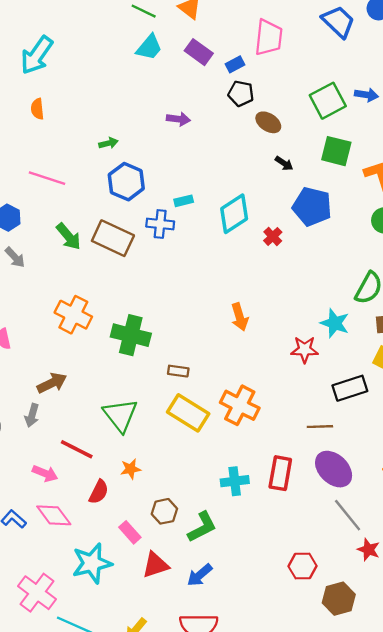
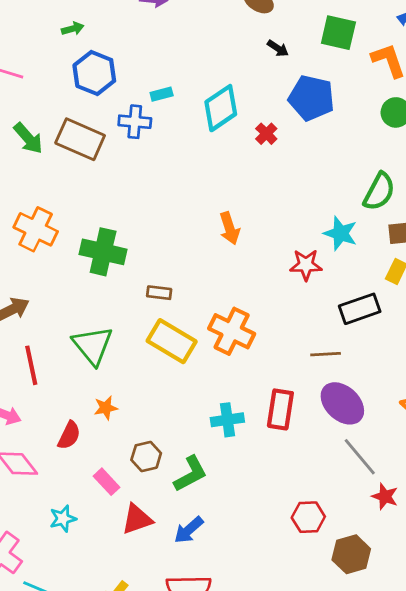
red line: (77, 449) -> (31, 365), moved, turned 52
cyan star: (92, 563) -> (63, 519), size x0.6

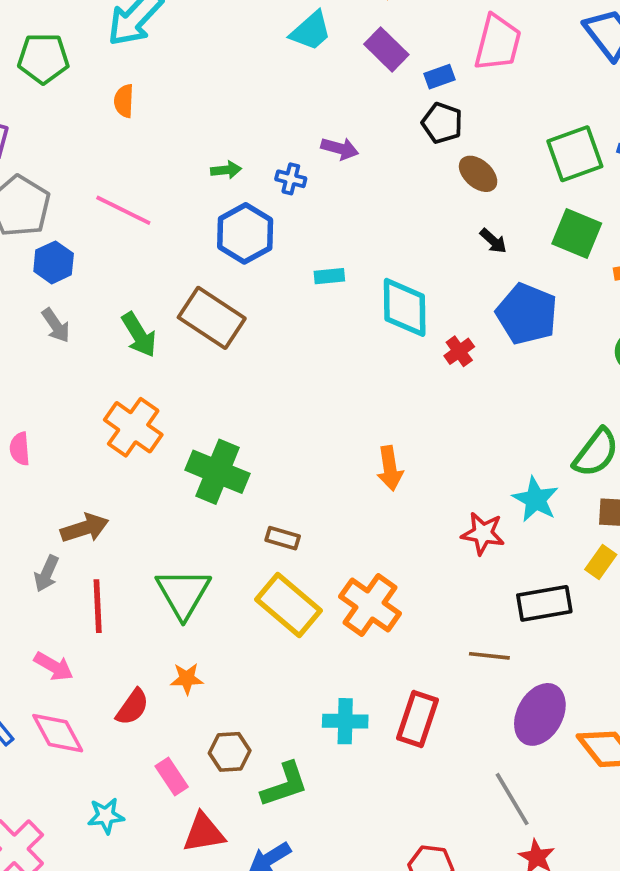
cyan diamond: (221, 108) -> (405, 307), turned -66
blue cross: (135, 122) -> (291, 179), moved, size x0.7
green arrow: (28, 138) -> (139, 335), moved
purple ellipse: (342, 403) -> (540, 714), moved, turned 66

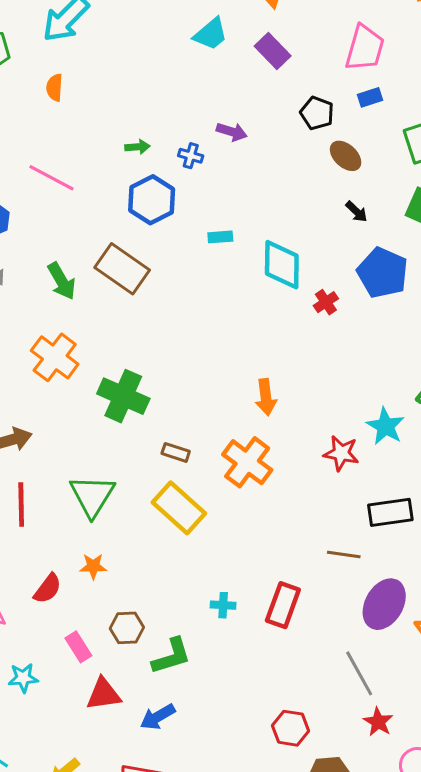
blue rectangle: (439, 77) -> (370, 97), moved
orange cross: (370, 605) -> (247, 462), moved
cyan cross: (345, 721) -> (223, 605), size x0.7

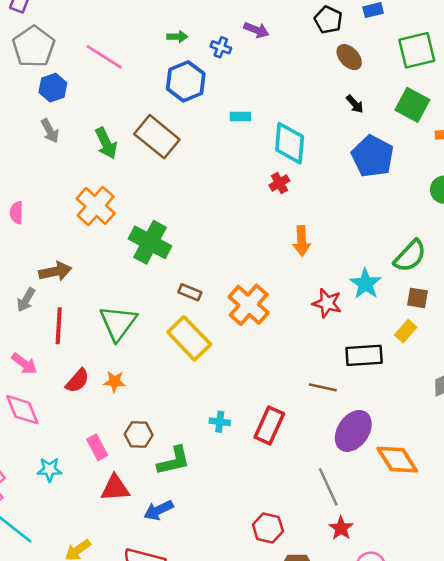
red cross: (326, 302) -> (279, 183), moved
orange arrow: (266, 397) -> (302, 241), moved
red semicircle: (48, 589) -> (77, 381), moved

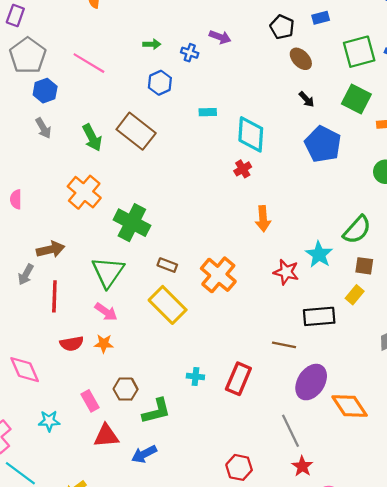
blue hexagon: (186, 81) -> (160, 83), size x0.7
green triangle: (118, 323) -> (108, 272), moved
pink arrow: (24, 364) -> (106, 312), moved
red semicircle: (77, 381) -> (72, 344), turned 40

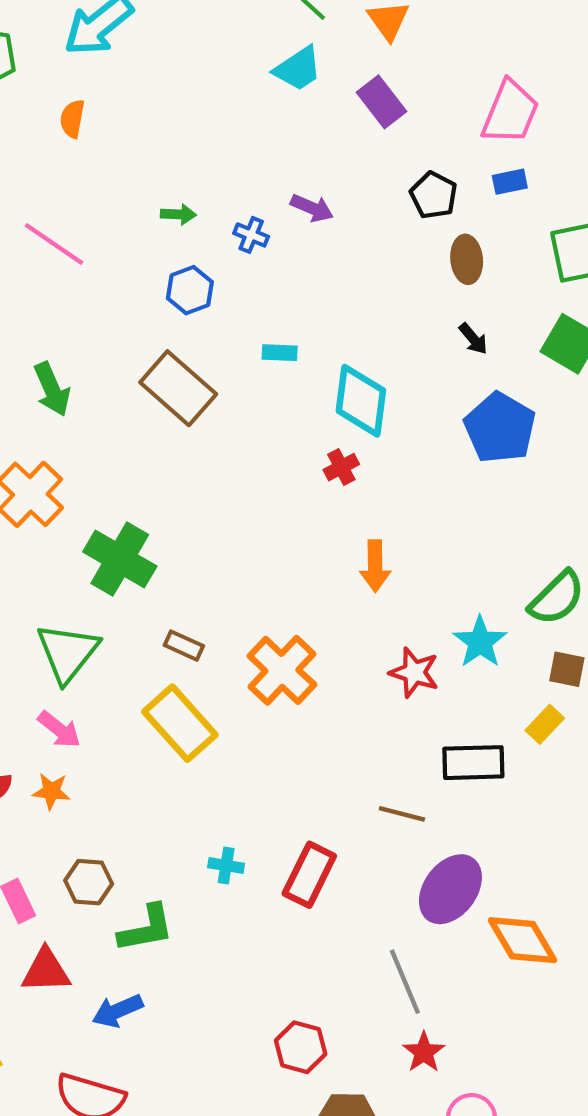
brown ellipse: (301, 59) -> (467, 259), turned 35
brown rectangle: (136, 131) -> (178, 388), moved

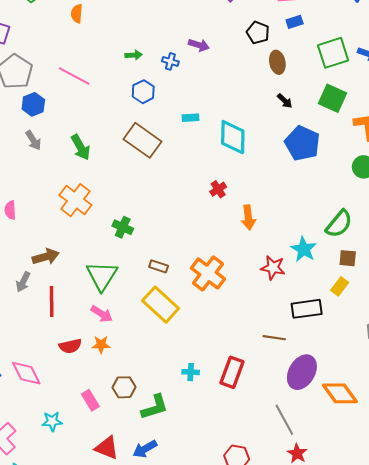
red cross: (341, 467) -> (218, 189), moved
green cross: (120, 559) -> (123, 227), size x0.6
red triangle: (46, 971) -> (107, 448), moved, turned 30

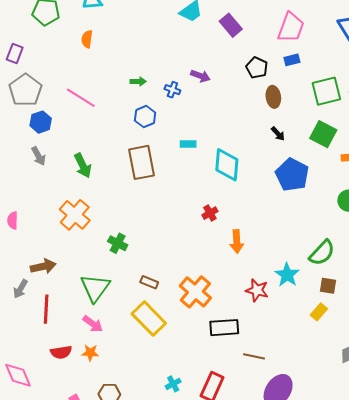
brown rectangle: (143, 140) -> (142, 162), turned 40
black rectangle: (307, 309) -> (224, 328), moved
cyan cross: (191, 372) -> (173, 384), turned -35

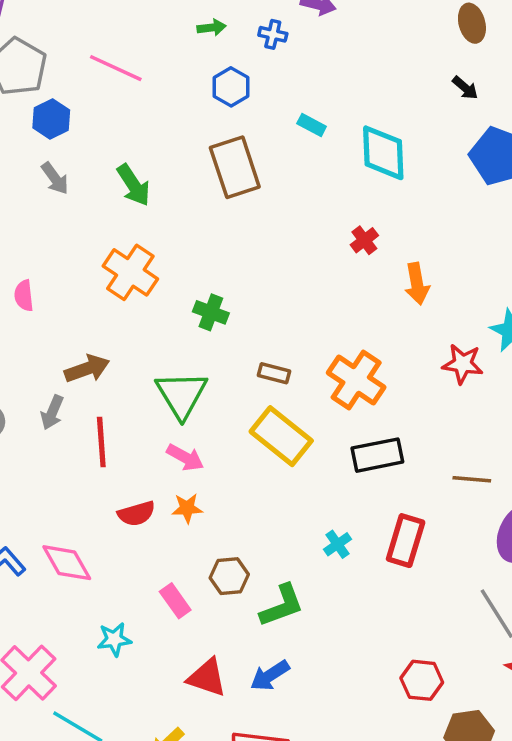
brown ellipse: (273, 97) -> (472, 23), moved
cyan rectangle: (188, 144) -> (312, 125), turned 35
black rectangle: (224, 328) -> (377, 455), moved

